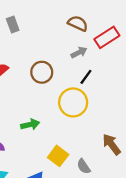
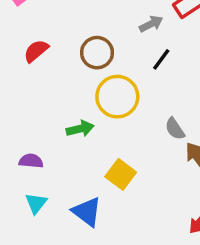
yellow circle: (73, 102) -> (117, 97), moved
gray semicircle: (84, 166) -> (175, 129), moved

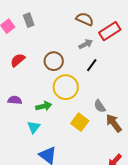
purple semicircle: (31, 161) -> (15, 100), moved
yellow square: (121, 174) -> (80, 122), moved
cyan triangle: (36, 203) -> (34, 127), moved

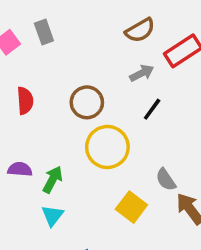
brown semicircle: (85, 19) -> (140, 30), turned 126
red semicircle: (18, 60) -> (25, 101), turned 126
green arrow: (44, 106) -> (53, 180), moved, turned -49

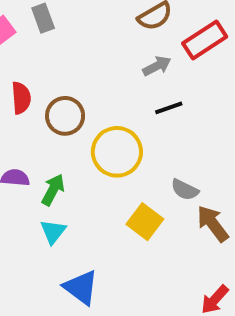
brown circle: (87, 102) -> (65, 116), moved
black line: (152, 109) -> (169, 108), turned 35
gray semicircle: (166, 180) -> (185, 190), turned -30

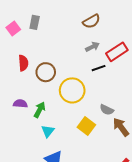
gray rectangle: (43, 18) -> (35, 22), turned 32
red rectangle: (205, 40) -> (117, 52), moved
cyan triangle: (53, 232) -> (48, 131), moved

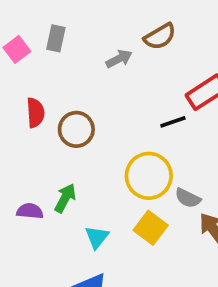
gray arrow: (92, 47) -> (119, 59), moved
yellow circle: (72, 90) -> (149, 176), moved
purple semicircle: (20, 104) -> (30, 211), moved
cyan triangle: (48, 131) -> (97, 237), moved

